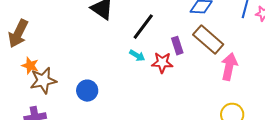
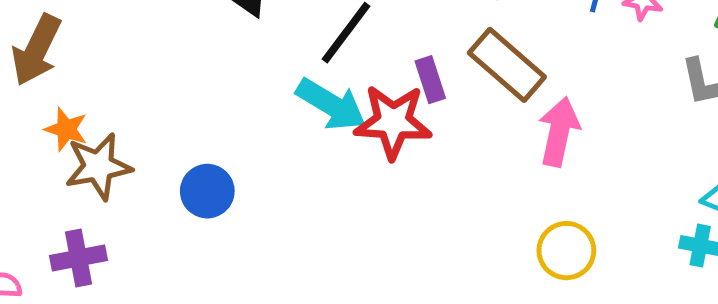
cyan arrow: (137, 56) -> (331, 104), size x1.8
red star: (162, 63) -> (393, 122), size x1.4

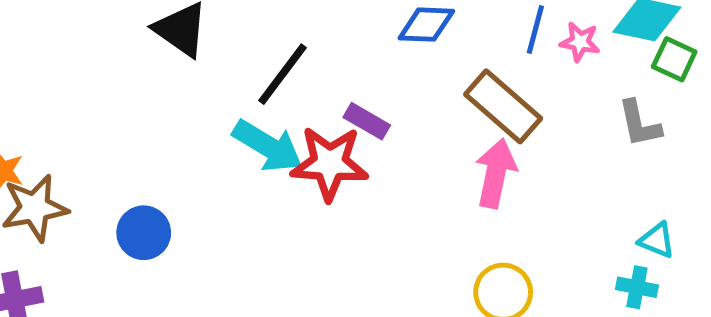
brown rectangle: (507, 65) -> (503, 106), moved
purple rectangle: (430, 80) -> (367, 121), turned -42

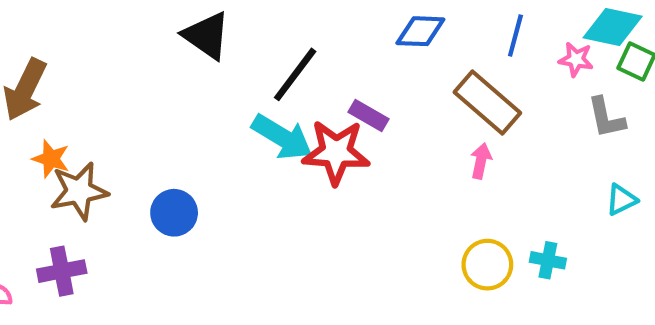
pink star: (580, 42) -> (576, 59), moved
pink arrow: (496, 173) -> (481, 161), size x0.6
cyan triangle: (657, 240) -> (621, 200), moved, turned -48
cyan cross: (637, 287) -> (548, 260), moved

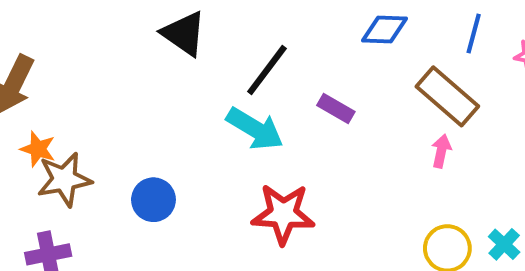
red star: (336, 152) -> (283, 214), moved
cyan cross: (548, 260) -> (504, 244), turned 32

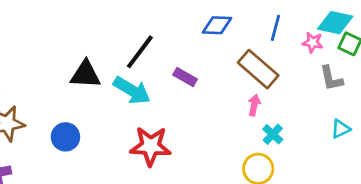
black triangle: (184, 34) -> (85, 74), moved, turned -32
cyan cross: (504, 244) -> (273, 134), moved

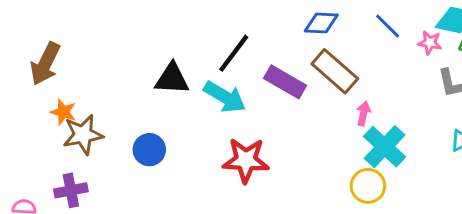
blue line: (275, 28) -> (388, 26), turned -60
brown rectangle: (258, 69) -> (335, 71), moved
purple rectangle: (185, 77) -> (285, 82), size x1.5
cyan cross: (273, 134) -> (385, 147), size x1.8

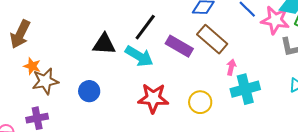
pink star: (430, 43) -> (275, 20), size x1.8
cyan cross: (385, 147) -> (245, 89), turned 32
yellow circle: (368, 186) -> (200, 102), moved

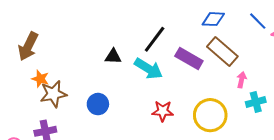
black triangle: (104, 44) -> (113, 56), size x0.7
cyan cross: (245, 89) -> (256, 102), size x0.7
red star: (153, 98) -> (163, 111), size x0.7
yellow circle: (200, 102) -> (210, 115), size x1.4

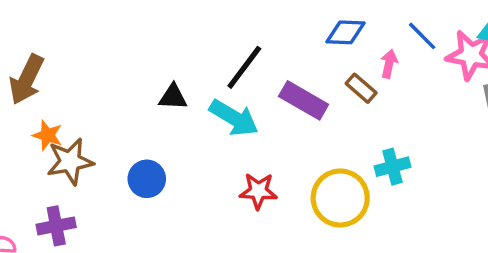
brown rectangle: (222, 51) -> (361, 88), size x0.6
pink arrow: (242, 80) -> (389, 64), moved
cyan cross: (256, 102) -> (392, 167), moved

